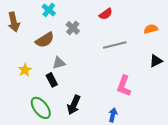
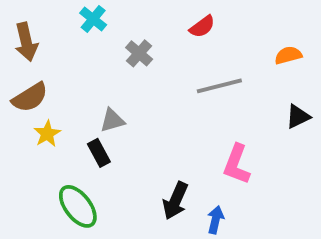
brown semicircle: (45, 40) -> (30, 97), moved
black arrow: (74, 105) -> (175, 201), moved

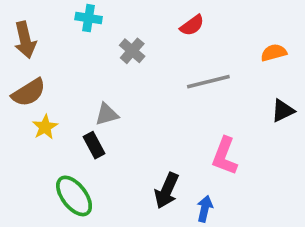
cyan cross: (93, 19) -> (89, 18), turned -30

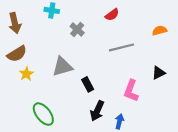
black triangle: (283, 111) -> (159, 73), moved
gray triangle: (107, 114) -> (62, 66), size x1.5
black rectangle: (94, 145) -> (88, 84), moved

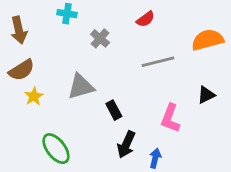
orange semicircle: (160, 31) -> (207, 40), size x1.6

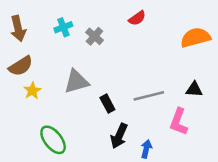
cyan cross: (67, 14) -> (63, 27), moved, turned -30
gray line: (158, 62) -> (149, 96), moved
black triangle: (206, 95) -> (194, 89), turned 30
pink L-shape: (170, 118) -> (179, 122), moved

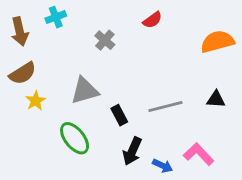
cyan cross: (63, 27) -> (56, 17), moved
pink L-shape: (179, 122) -> (199, 154), moved, turned 116
green ellipse: (53, 140) -> (75, 138), moved
blue arrow: (146, 149) -> (163, 166), turned 102

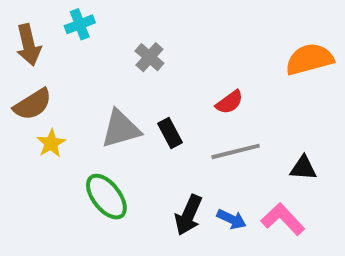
red semicircle: (152, 20) -> (229, 102), moved
black triangle: (216, 99) -> (303, 168), moved
black rectangle: (119, 115) -> (170, 133), moved
blue arrow: (163, 166) -> (232, 219), moved

